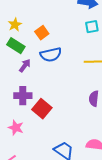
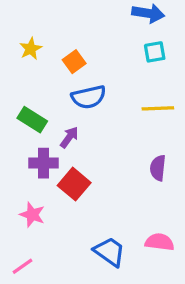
green rectangle: (16, 46) -> (32, 120), moved
purple arrow: (25, 66) -> (69, 137), moved

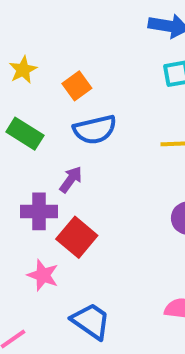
green rectangle: (32, 120) -> (25, 134), moved
pink star: (32, 215) -> (43, 275), moved
blue trapezoid: (110, 252) -> (91, 321), moved

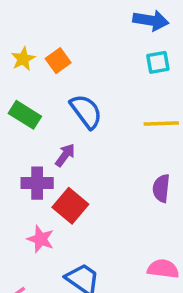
orange square: (77, 86) -> (58, 61), moved
blue semicircle: (95, 130) -> (86, 111), turned -114

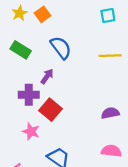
purple semicircle: (161, 188) -> (110, 113), moved, turned 72

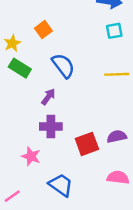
yellow star: (20, 13) -> (12, 43), moved
purple cross: (29, 95) -> (51, 127), moved
red square: (51, 110) -> (87, 144), moved, turned 30

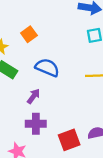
blue semicircle: (63, 66) -> (47, 68), turned -30

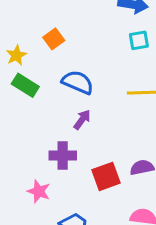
purple arrow: (34, 96) -> (82, 120), moved

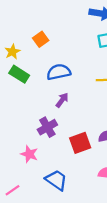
blue semicircle: (78, 82) -> (59, 72), turned -35
purple cross: (63, 156) -> (47, 127), turned -30

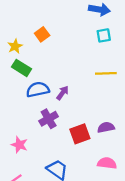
blue semicircle: (59, 72) -> (38, 90), moved
pink star: (29, 154) -> (19, 145), moved

